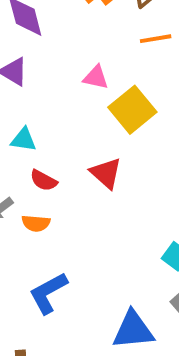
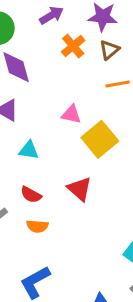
cyan triangle: (24, 140) -> (29, 150), moved
orange semicircle: (36, 223) -> (37, 226), moved

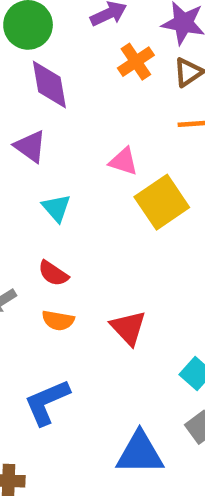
cyan triangle: (29, 150) -> (56, 208), turned 35
red triangle: (80, 189) -> (128, 328), moved

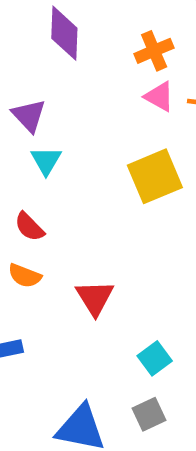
orange cross: (136, 62) -> (154, 51), moved
purple triangle: (30, 146) -> (29, 116), moved
pink triangle: (123, 161) -> (159, 97), moved

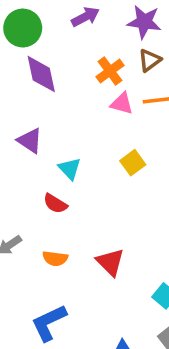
cyan triangle: (46, 161) -> (70, 169), moved
yellow square: (155, 176) -> (133, 163), size x0.6
red semicircle: (29, 227) -> (55, 204), moved

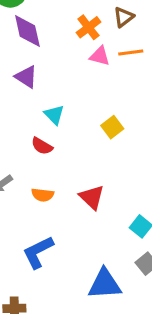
purple triangle: (30, 141) -> (26, 77), moved
yellow square: (133, 163) -> (112, 127), moved

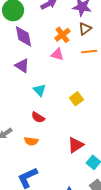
pink triangle: (100, 56) -> (57, 54), moved
red semicircle: (42, 146) -> (38, 117), moved
red triangle: (92, 197) -> (76, 145), moved, turned 42

